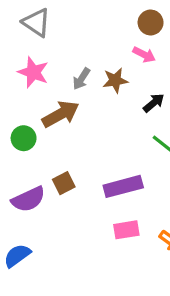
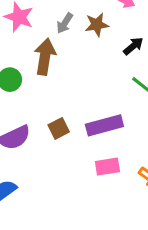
brown arrow: (61, 114) -> (45, 57), turned -52
brown square: (64, 183) -> (59, 128), moved

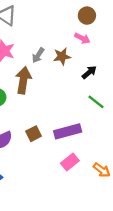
pink rectangle: (107, 167) -> (70, 162), turned -30

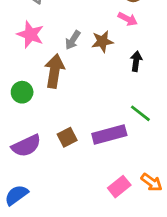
black arrow: (89, 72) -> (136, 61), turned -42
green line: (96, 102) -> (140, 113), moved
pink rectangle: (70, 162) -> (119, 187), moved

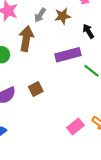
black arrow: (136, 61) -> (88, 31), turned -40
purple rectangle: (109, 134) -> (68, 55), moved

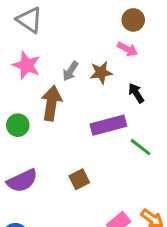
brown square: (36, 89) -> (79, 179), moved

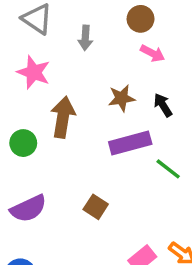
brown circle: (133, 20) -> (141, 19), moved
gray arrow: (70, 71) -> (85, 38), moved, turned -30
brown star: (101, 73) -> (122, 98), moved
brown square: (79, 179) -> (96, 207), turned -30

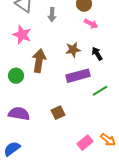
green line: (168, 169) -> (100, 91), turned -70
brown square: (96, 207) -> (58, 113), turned 32
purple semicircle: (28, 209) -> (19, 114), turned -145

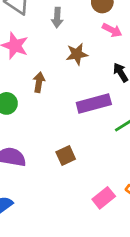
brown star: (73, 50) -> (77, 54), moved
brown arrow: (39, 61) -> (39, 82), size x0.6

